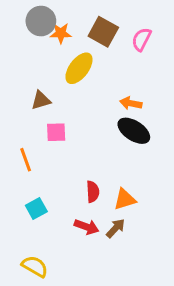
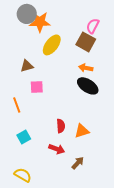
brown square: (103, 32) -> (86, 42), moved
orange star: (61, 33) -> (40, 22), size x1.5
brown arrow: (116, 228) -> (78, 163), moved

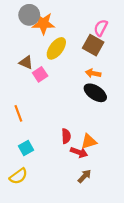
brown triangle: (27, 66) -> (26, 62), moved, turned 40
pink square: (37, 87) -> (40, 74), moved, turned -32
red arrow: (57, 149) -> (79, 152), moved
yellow semicircle: (23, 175) -> (18, 176), moved, turned 114

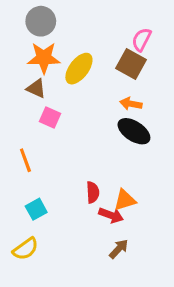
orange star: (43, 23) -> (44, 58), moved
pink square: (40, 74) -> (50, 117), moved, turned -32

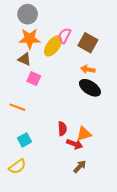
pink semicircle: (142, 40) -> (64, 36), moved
orange line: (25, 160) -> (17, 107), turned -49

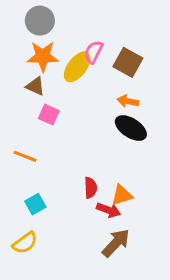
brown arrow: (80, 166) -> (116, 243), size x1.5

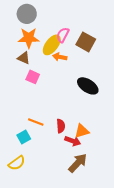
orange arrow: (128, 101) -> (60, 57), moved
orange line: (25, 156) -> (36, 122), moved

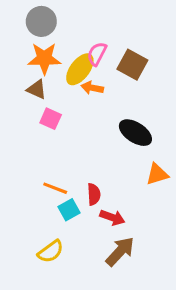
orange triangle: (82, 131) -> (157, 174), moved
cyan square: (24, 137) -> (69, 210), moved
yellow semicircle: (17, 163) -> (51, 251), moved

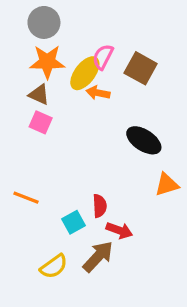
pink square: (51, 119) -> (41, 122), moved
orange line: (55, 188) -> (26, 198), moved
brown arrow: (120, 251) -> (98, 257), moved

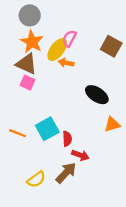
orange star: (47, 62) -> (32, 42), turned 30
brown square: (141, 68) -> (111, 46), moved
brown triangle: (39, 94) -> (26, 64), size x1.5
cyan square: (73, 222) -> (47, 129), moved, size x1.5

